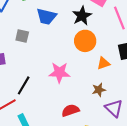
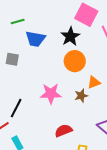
brown star: (99, 90) -> (81, 96), moved

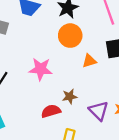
brown star: (81, 96) -> (70, 97), moved

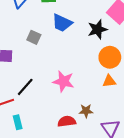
orange circle: (70, 36) -> (110, 57), moved

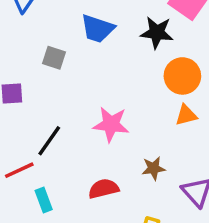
black star: (97, 29) -> (157, 33), turned 30
red semicircle: (67, 121) -> (104, 189), moved

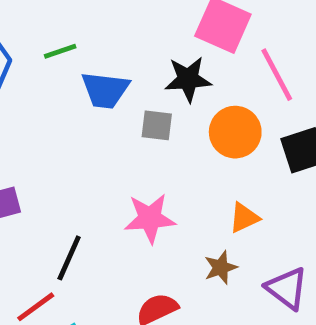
gray square: (54, 58) -> (157, 125), moved
orange triangle: (186, 115) -> (244, 218), moved

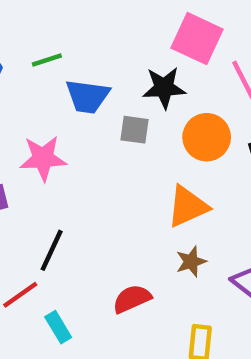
pink star: (150, 218) -> (43, 158), moved
orange triangle: (244, 218) -> (188, 207), moved, size x1.5

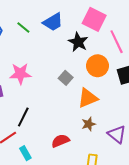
green line: (47, 60) -> (23, 28), turned 56
black star: (164, 88) -> (78, 42), turned 30
blue trapezoid: (88, 96) -> (53, 22), moved, turned -40
gray square: (134, 130) -> (66, 78), moved, turned 32

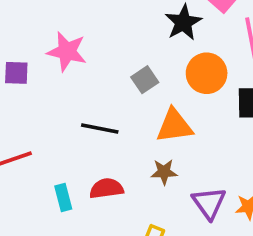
black line: (23, 117) -> (100, 128), moved, turned 60
cyan rectangle: (25, 153) -> (63, 198), moved

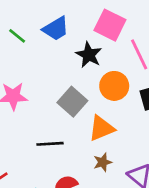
gray square: (145, 80) -> (72, 102), size x1.5

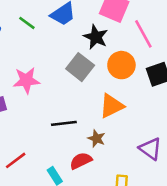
gray square: (72, 102) -> (80, 67), moved
brown star: (103, 162) -> (96, 138), moved, turned -30

